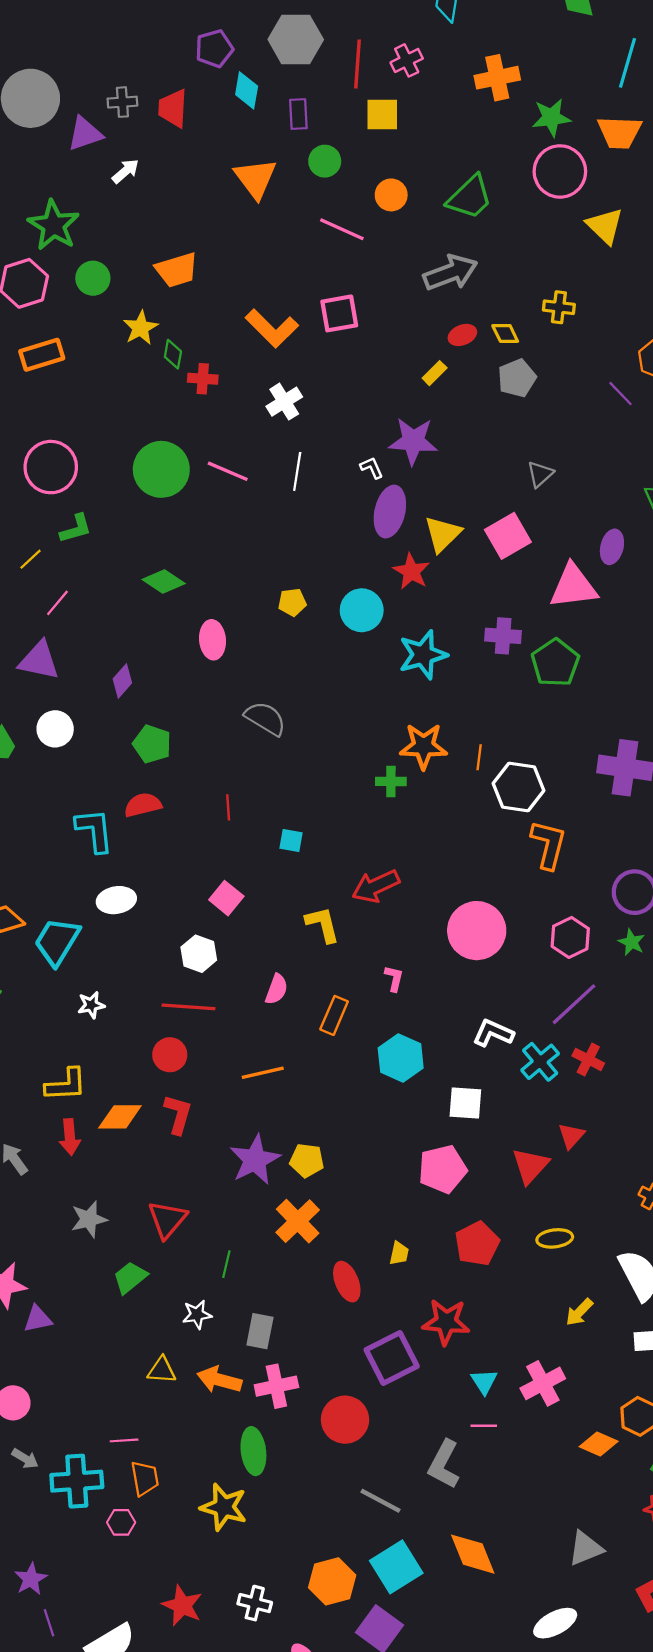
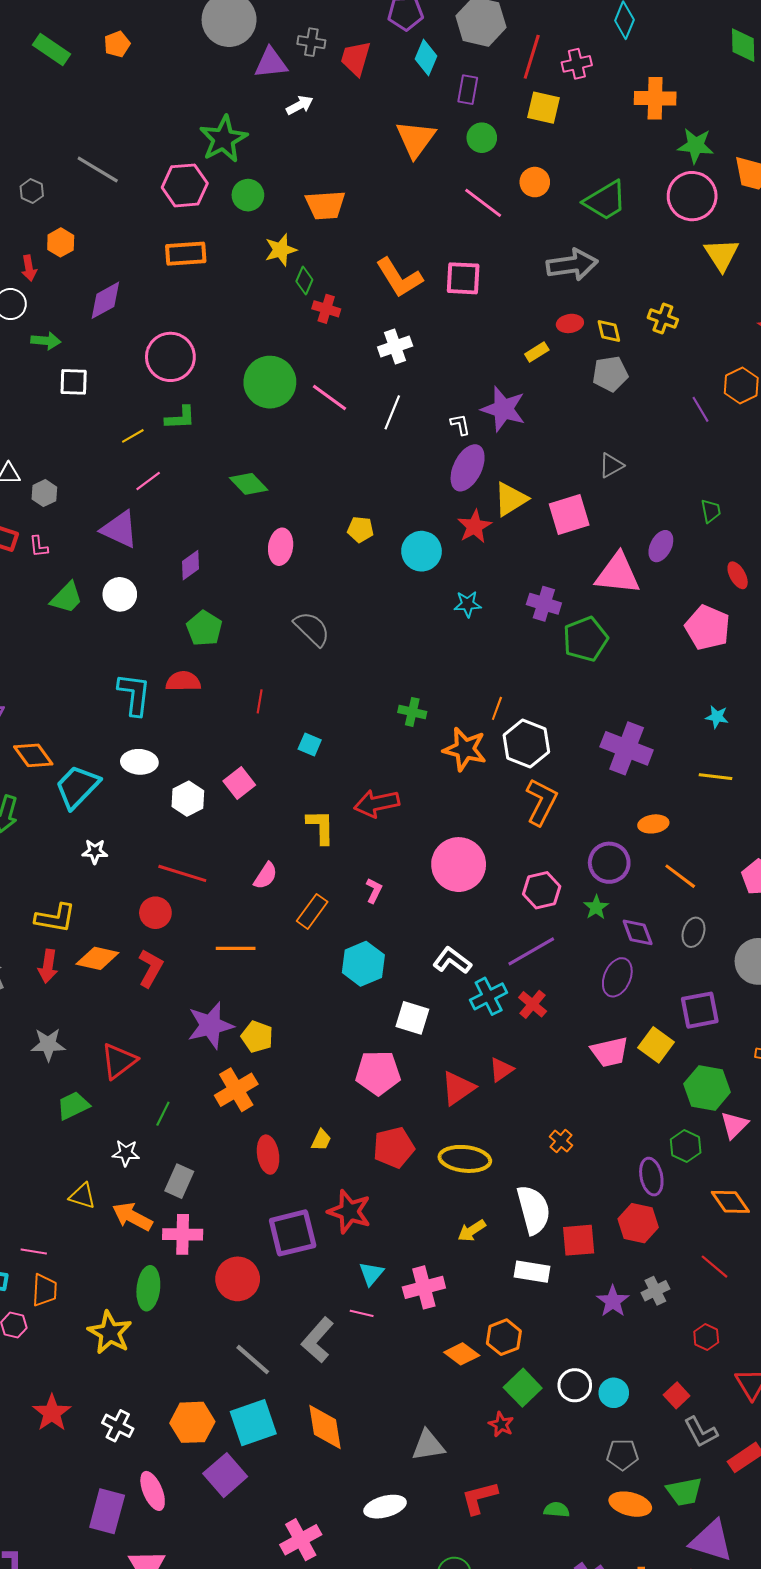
cyan star: (423, 655) -> (468, 604), size x0.6
orange star: (424, 746) -> (465, 749), moved
white hexagon: (199, 954) -> (188, 799), moved
yellow ellipse: (555, 1238) -> (465, 1159), size x1.5

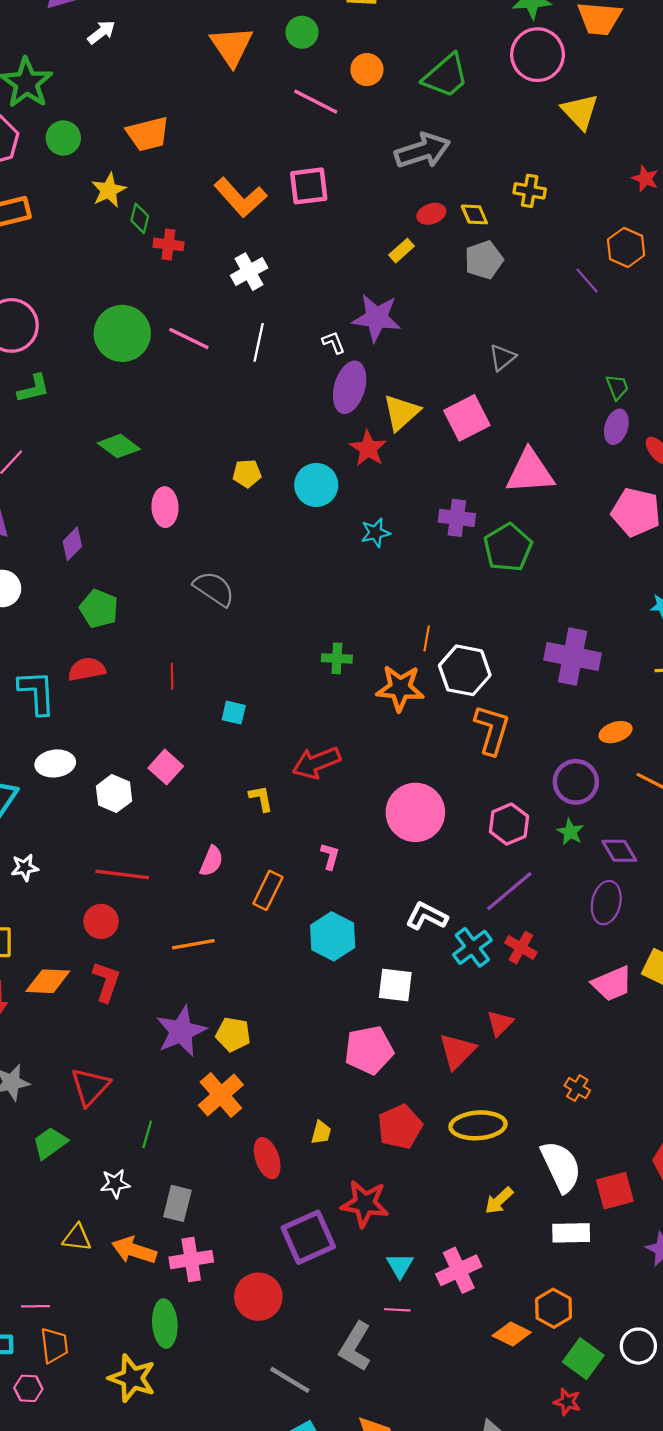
purple ellipse: (661, 546) -> (616, 427), moved
yellow L-shape: (321, 827) -> (261, 798), size x0.7

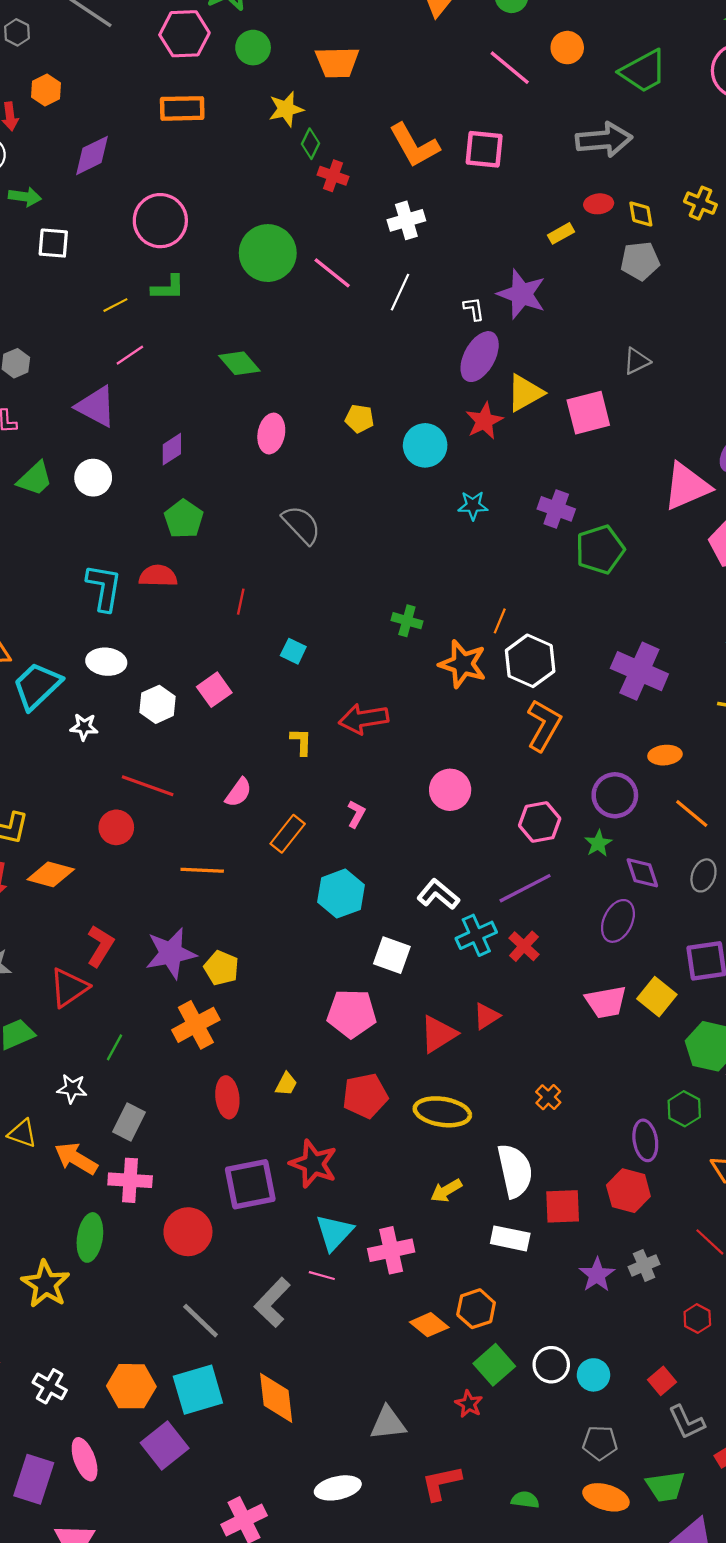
pink triangle: (530, 472) -> (687, 486), moved, turned -32
pink circle: (415, 812) -> (450, 790), size x0.7
white star: (25, 868) -> (84, 727), moved
red L-shape: (106, 982) -> (100, 946), moved
cyan triangle: (400, 1266) -> (334, 1233), size x1.4

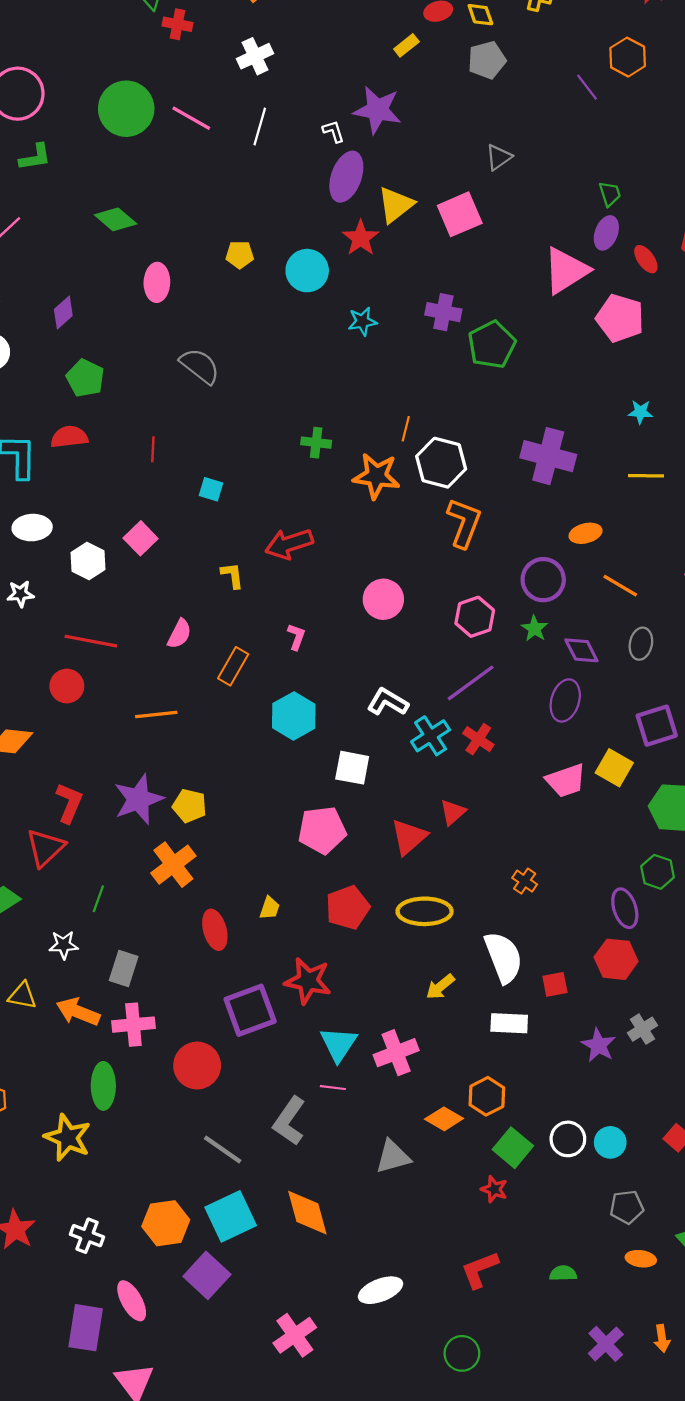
red square: (563, 1206) -> (555, 984), size x0.7
gray triangle: (388, 1423) -> (393, 1157), moved
orange ellipse: (606, 1497) -> (641, 1259), size x0.7

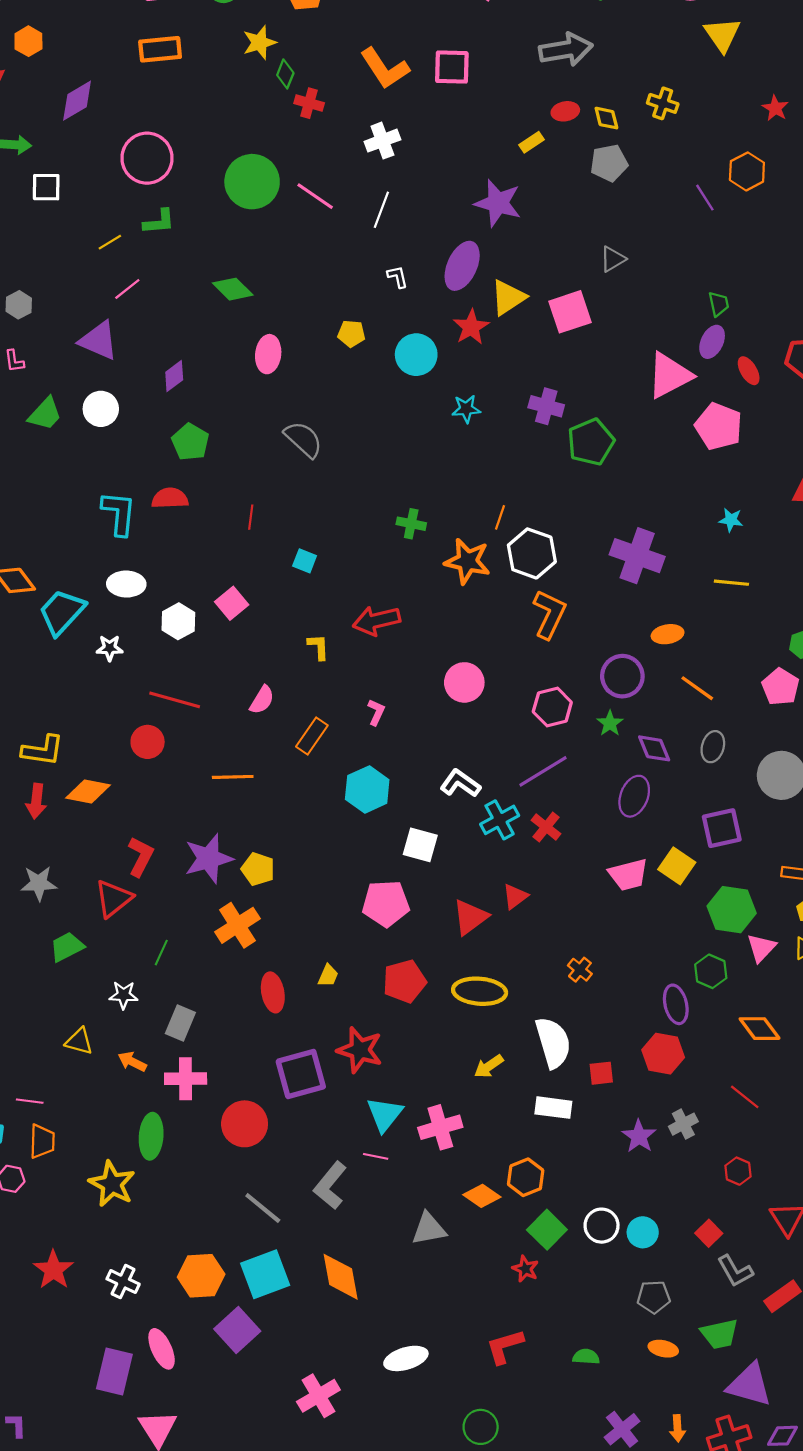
white L-shape: (333, 131) -> (398, 277), moved
orange arrow: (78, 1012) -> (132, 1062), size x0.7

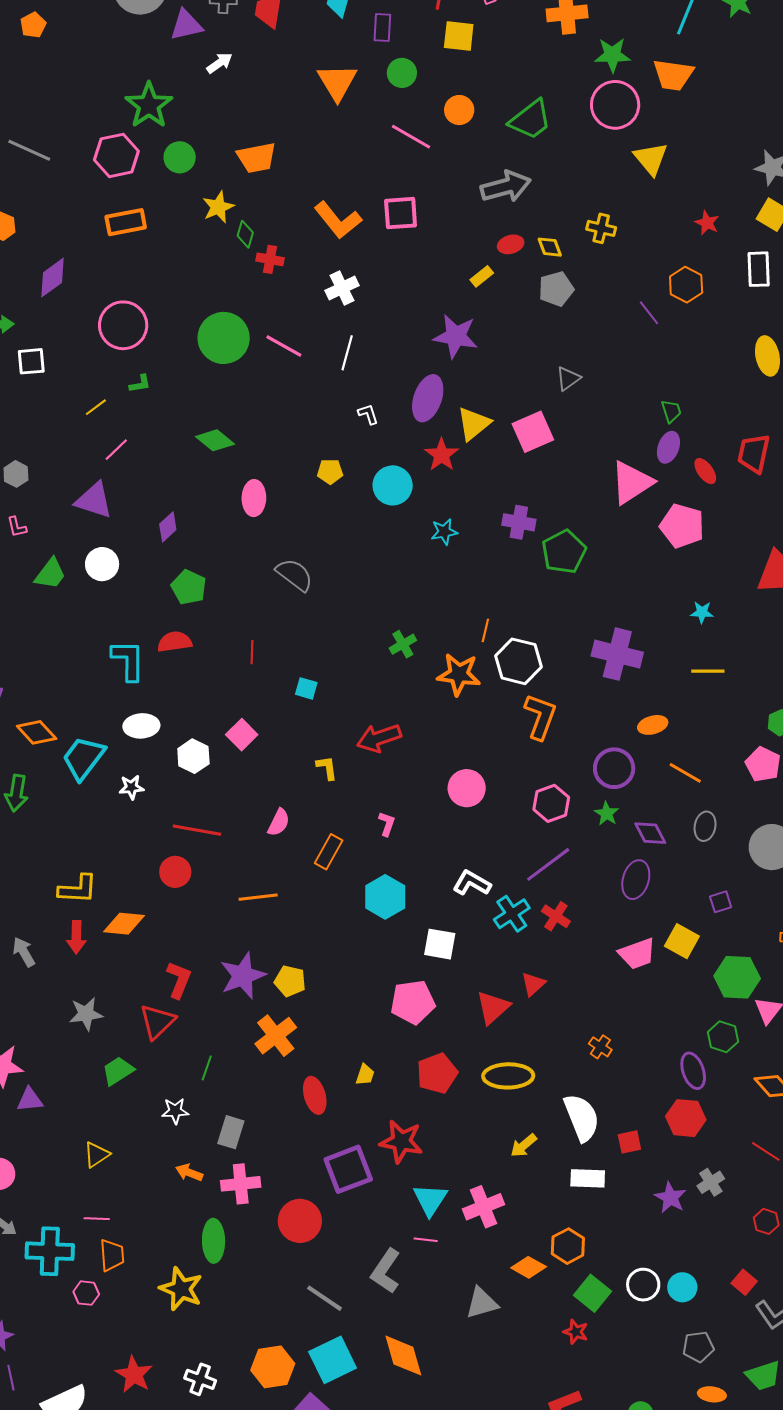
green L-shape: (159, 222) -> (140, 384), size x0.7
green cross: (411, 524) -> (403, 644), turned -36
purple square: (722, 828) -> (721, 902), size x0.6
yellow triangle: (79, 1041) -> (97, 1155), moved, turned -44

